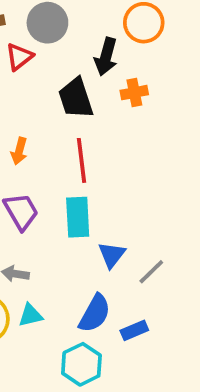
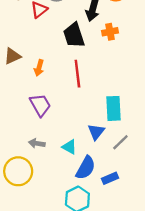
cyan rectangle: (78, 217) -> (113, 108), moved
cyan triangle: (30, 315) -> (69, 147), moved, turned 42

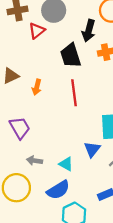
purple trapezoid: (40, 105) -> (20, 128), moved
blue semicircle: (86, 168) -> (58, 190), moved, turned 30

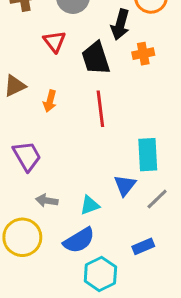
red triangle: (37, 31) -> (54, 41), moved, turned -30
cyan triangle: (66, 164) -> (90, 205), turned -49

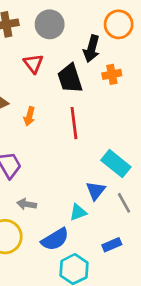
cyan rectangle: (148, 155) -> (116, 164), turned -48
gray line: (157, 199) -> (124, 203), turned -75
cyan triangle: (90, 205) -> (78, 212), moved

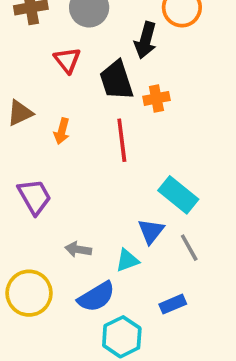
orange cross: (112, 74) -> (156, 98), moved
gray arrow: (27, 204) -> (78, 249), moved

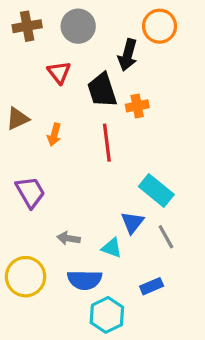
cyan triangle: (127, 260) -> (112, 248), turned 40
blue semicircle: (96, 297) -> (85, 280), turned 32

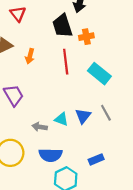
red triangle: (59, 72) -> (18, 14), moved
cyan rectangle: (156, 191) -> (99, 74), moved
gray line: (166, 237) -> (106, 113), moved
cyan triangle: (112, 248) -> (61, 119), moved

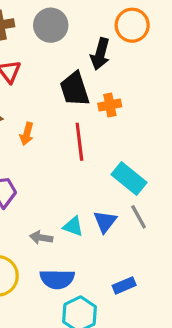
cyan rectangle: (99, 74) -> (129, 178), moved

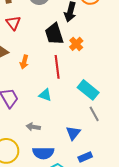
orange cross: (110, 105) -> (76, 44), turned -32
blue triangle: (105, 222) -> (73, 133), moved
cyan triangle: (73, 226) -> (45, 95), moved

